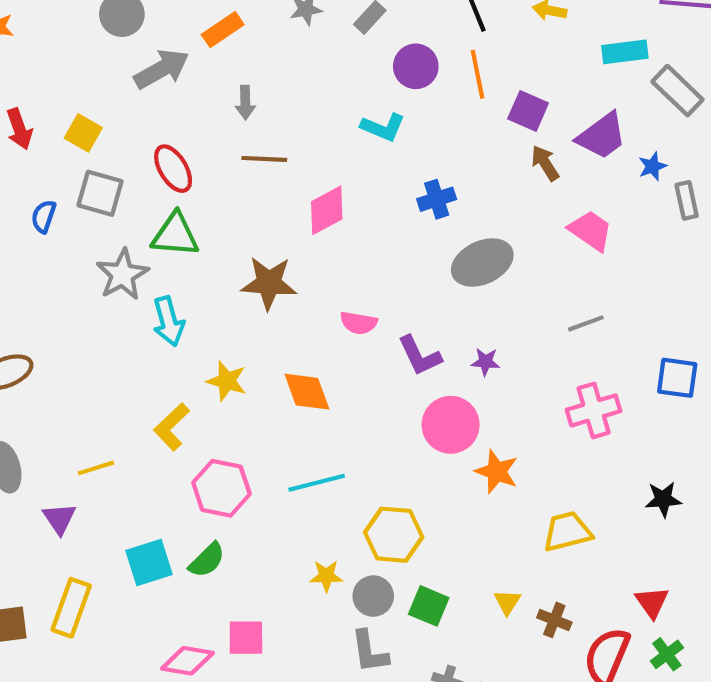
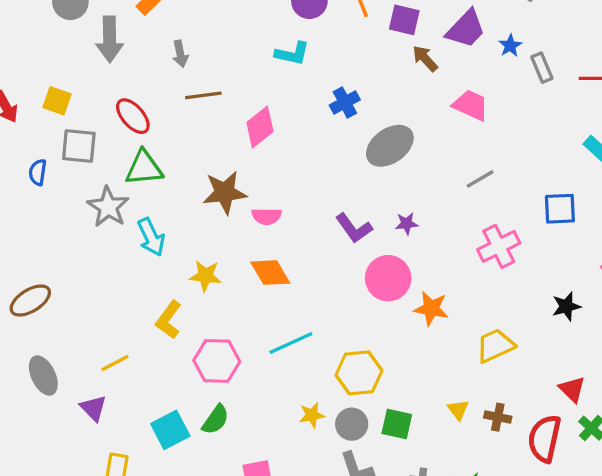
gray arrow: (162, 69) -> (110, 39), turned 129
pink semicircle: (359, 323) -> (267, 216), moved

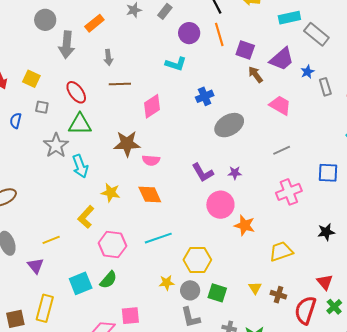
gray square: (79, 146) -> (42, 107), size x0.6

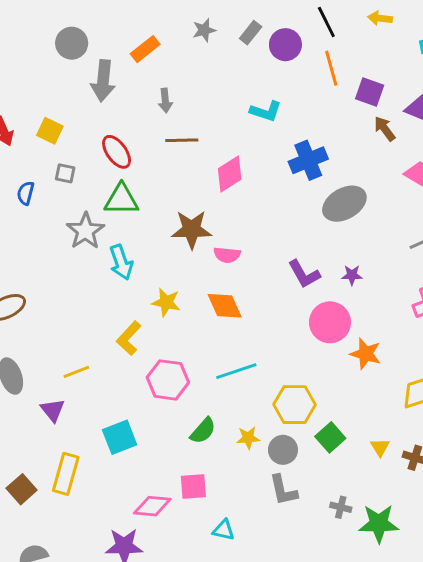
purple circle: (189, 33) -> (285, 45), moved
blue cross: (205, 96) -> (308, 160), size x1.4
green semicircle: (108, 280) -> (203, 431), moved
green square: (217, 293) -> (330, 437), moved, turned 30
brown square: (15, 319) -> (22, 489), turned -30

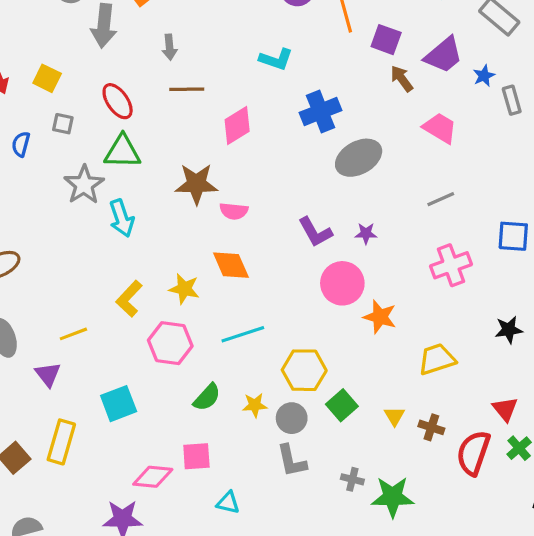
yellow star: (166, 302) -> (184, 289), moved

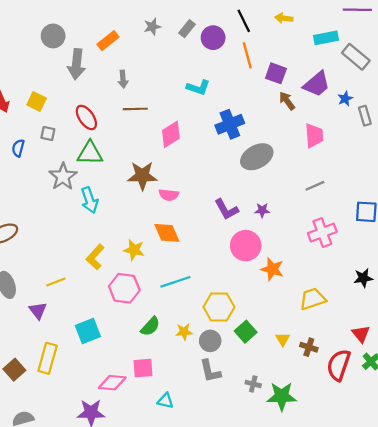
pink trapezoid: (440, 128) -> (314, 136), turned 55

